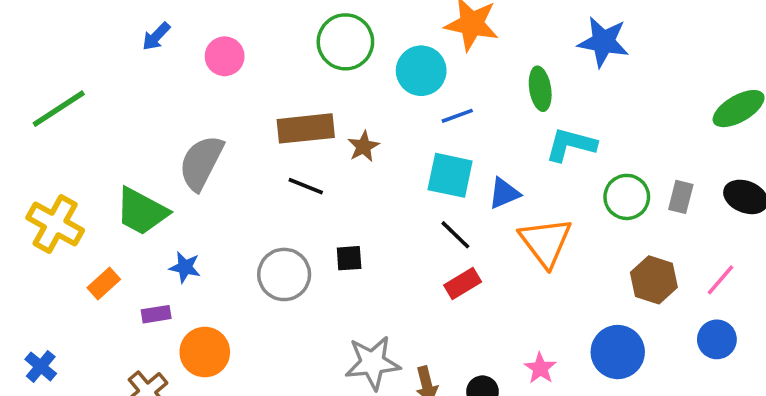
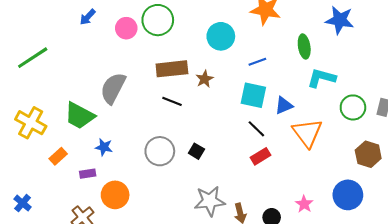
green circle: (345, 42) -> (158, 20), moved
cyan circle: (421, 71) -> (221, 36), moved
black square: (349, 258) -> (196, 151), moved, turned 35

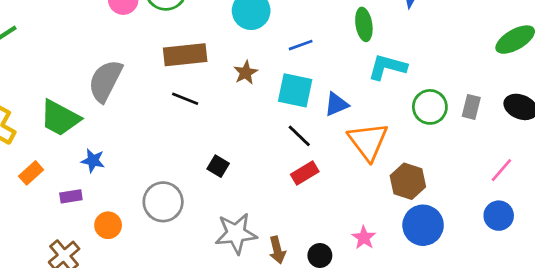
brown star: (205, 79) -> (246, 73), moved
gray circle: (160, 151) -> (163, 202), moved
brown hexagon: (368, 154) -> (408, 181), moved
orange circle: (115, 195) -> (108, 225), size x0.7

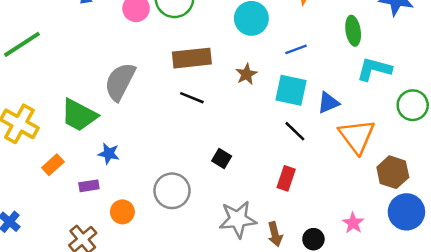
red rectangle: (305, 173) -> (286, 178), moved, turned -40

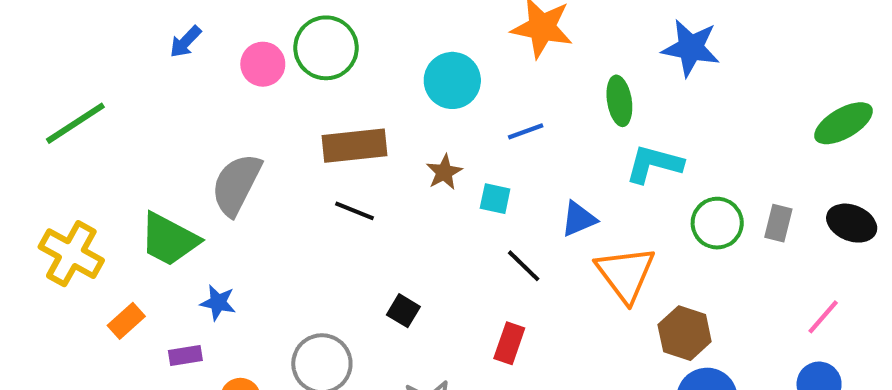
cyan square: (291, 90) -> (495, 199), moved, size x0.6

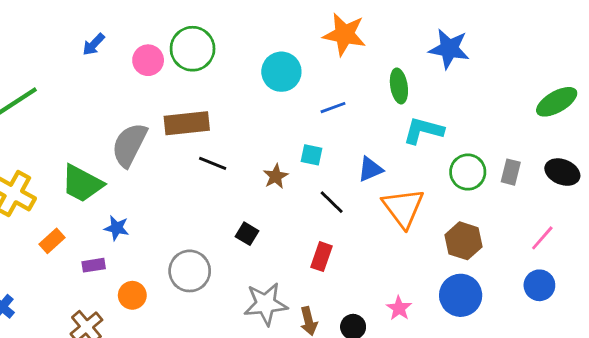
brown rectangle: (355, 146) -> (187, 123), moved
brown star: (444, 172) -> (276, 176), moved
brown hexagon: (685, 333) -> (463, 241), moved

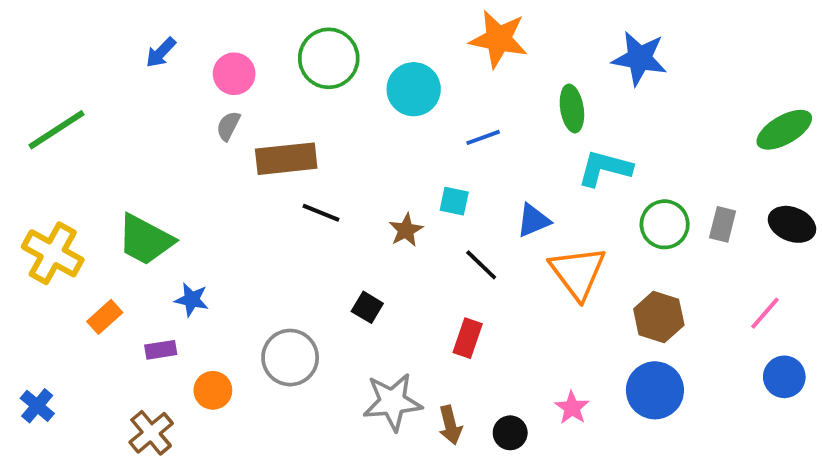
green circle: (193, 49) -> (329, 58), moved
gray semicircle: (129, 145) -> (228, 126), moved, size x0.5
blue circle: (539, 285) -> (784, 377), moved

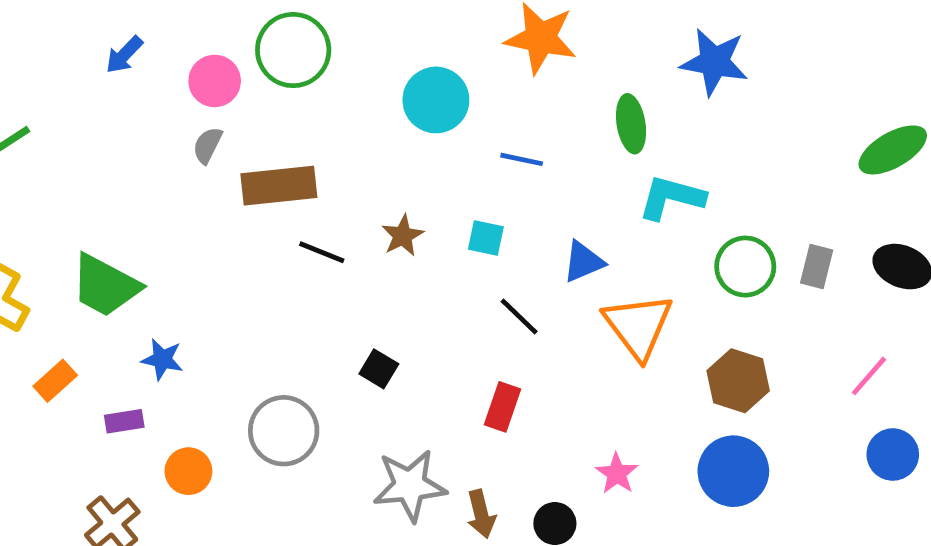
green circle: (329, 58) -> (293, 50), moved
blue line: (483, 137) -> (522, 159), turned 32
brown star: (406, 230) -> (403, 236), moved
pink star: (572, 408) -> (617, 474), moved

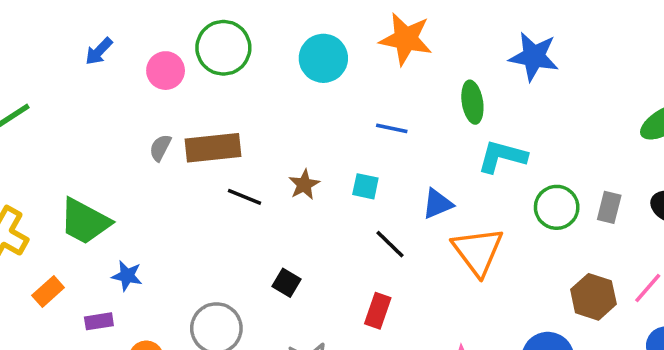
cyan circle: (436, 100) -> (323, 58), moved
gray semicircle: (208, 145) -> (160, 148), moved
brown hexagon: (738, 381) -> (593, 297), moved

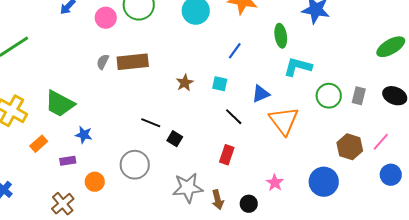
blue line: (392, 128) -> (235, 51), turned -66
black line: (244, 197) -> (151, 123), moved

